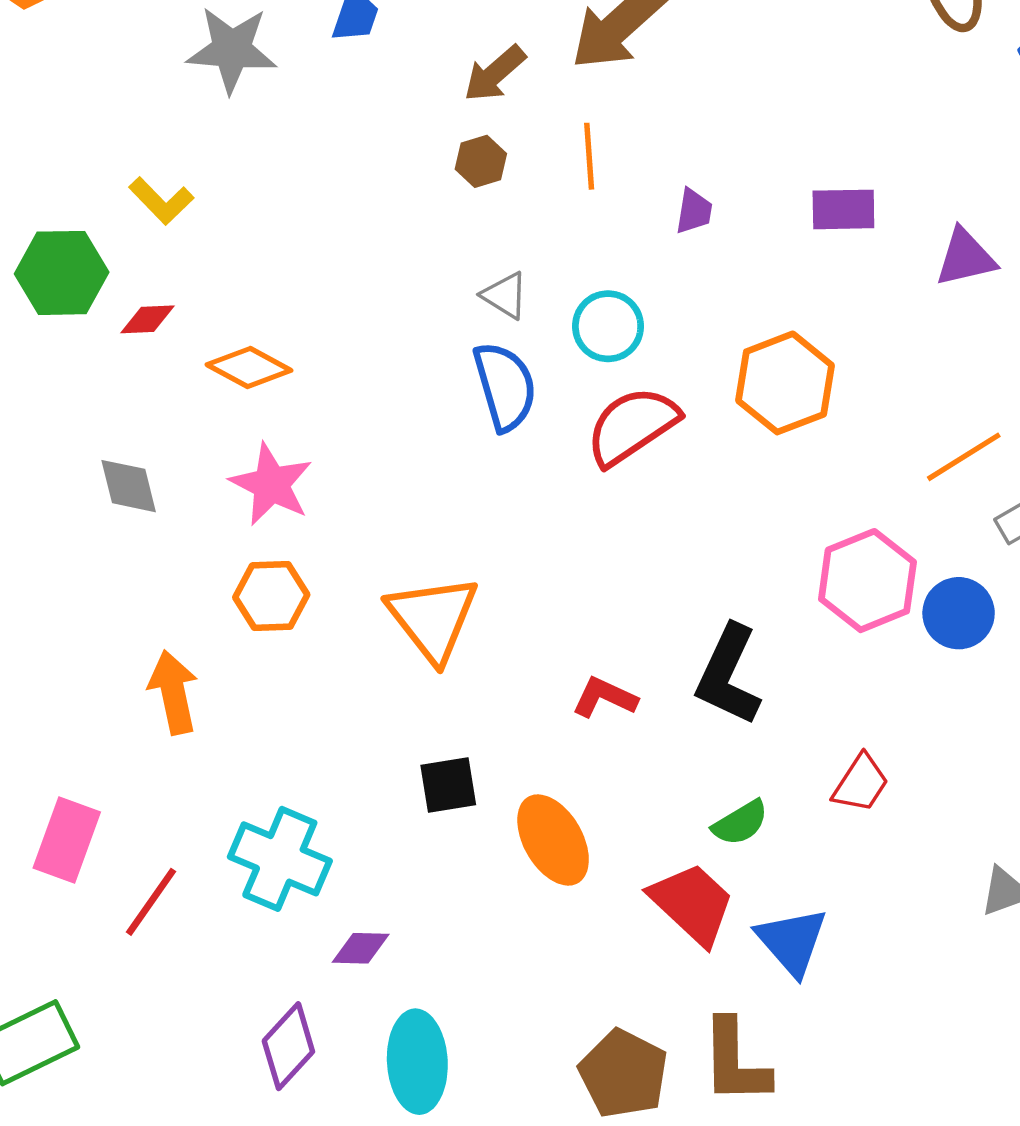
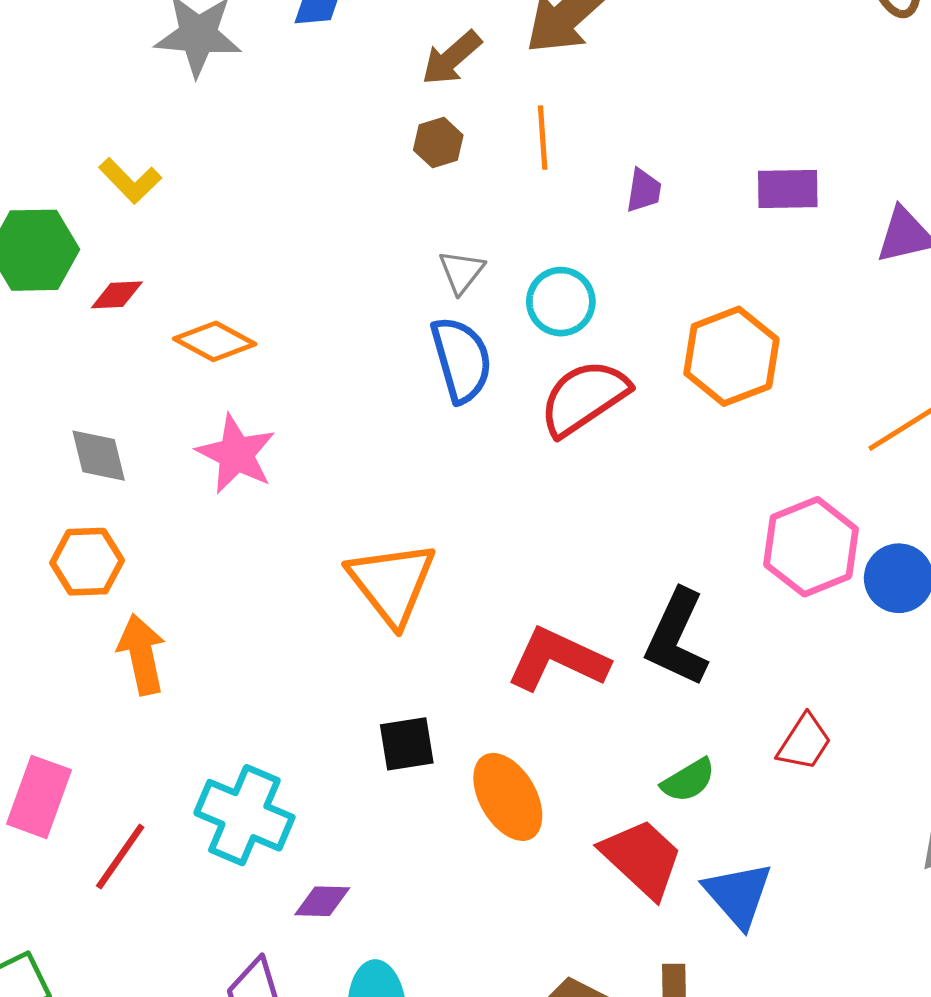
gray triangle: (505, 295) -> (461, 272), turned 36
orange hexagon: (271, 596) -> (87, 562), moved
red L-shape: (605, 697) -> (558, 659), size x1.6

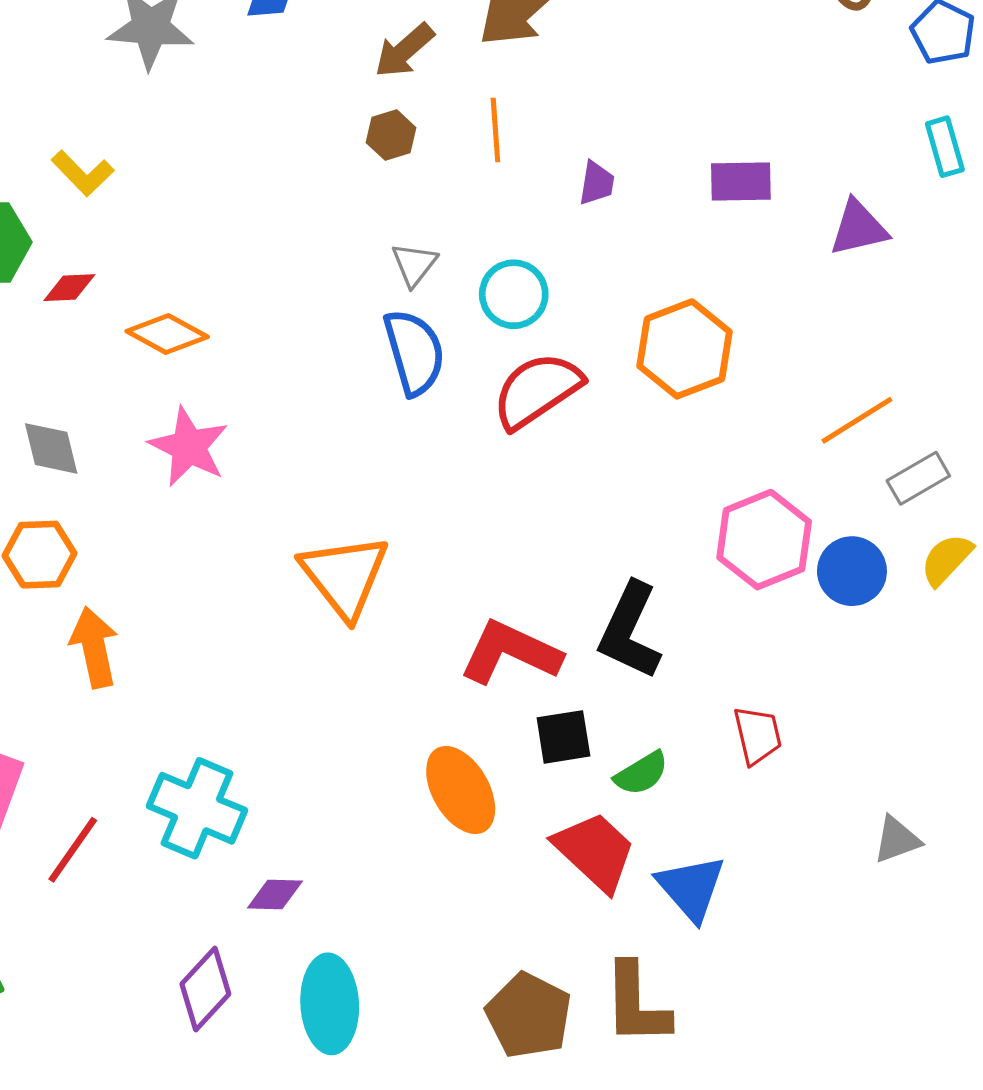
red trapezoid: (804, 742) -> (757, 735), turned -46
black square: (407, 744) -> (563, 737), moved

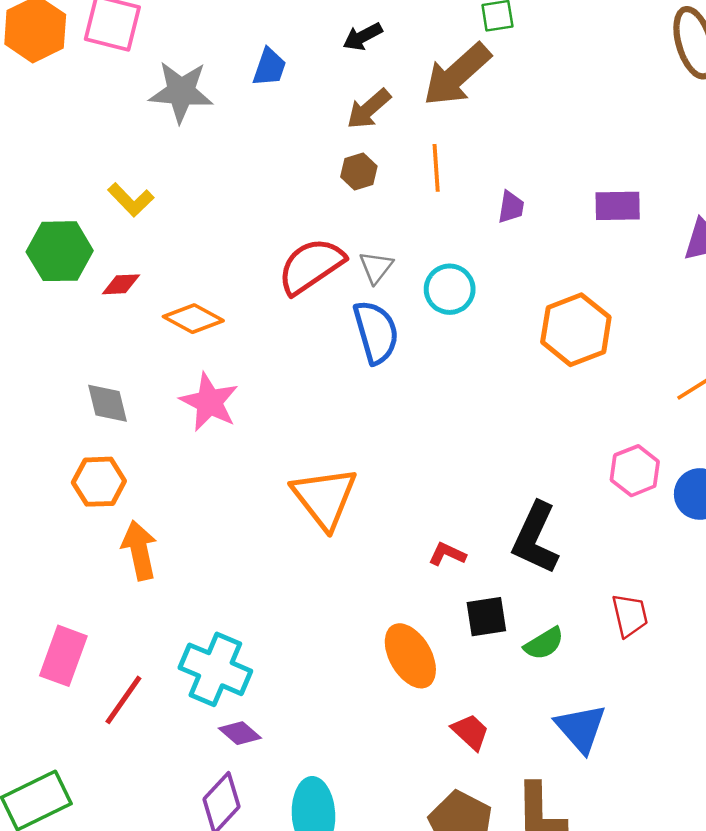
red semicircle: (537, 390) -> (311, 266), moved
pink hexagon: (764, 540) -> (635, 471), size x0.7
red L-shape: (510, 652) -> (447, 554), size x0.5
red trapezoid: (595, 851) -> (470, 732), moved, size x0.6
purple diamond: (275, 894) -> (240, 733), moved, turned 39

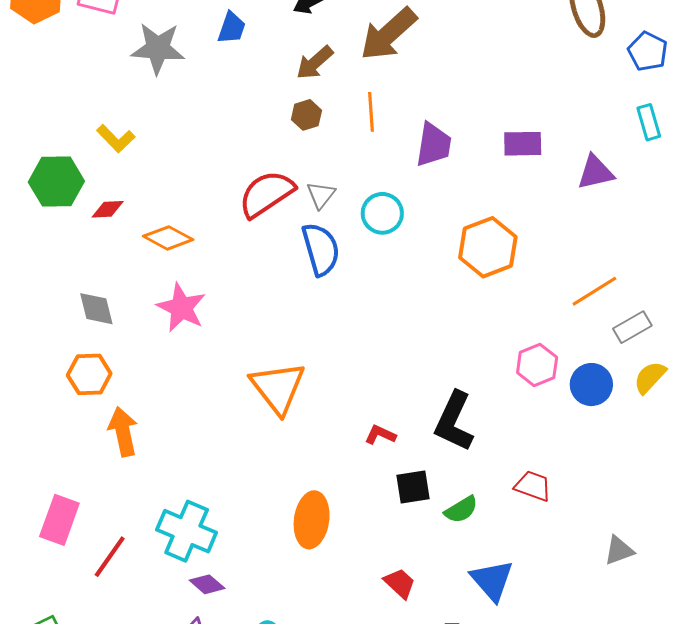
purple trapezoid: (511, 207) -> (434, 145), size x1.6
red trapezoid: (630, 615) -> (533, 486), turned -57
orange ellipse: (410, 656) -> (312, 520), moved, turned 38

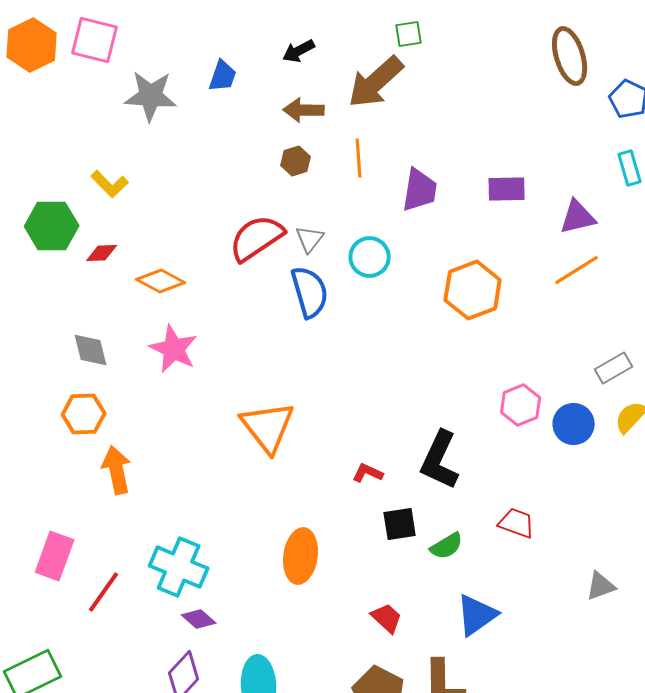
brown arrow: (315, 63) -> (304, 110), turned 42
orange line: (594, 291) -> (577, 270), moved
blue triangle: (492, 580) -> (477, 615), turned 36

